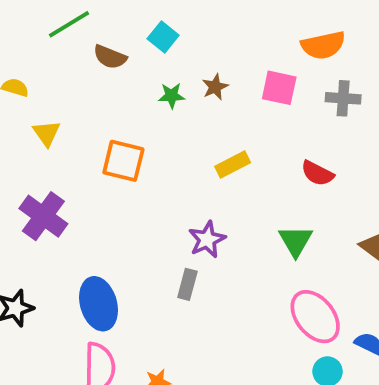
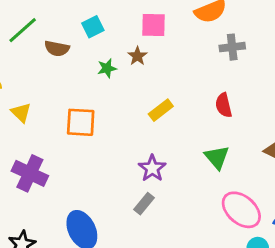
cyan square: (163, 37) -> (93, 27), turned 35
pink square: (279, 88) -> (153, 25), moved
red semicircle: (317, 173) -> (224, 105), turned 60
gray rectangle: (187, 284) -> (144, 204), turned 35

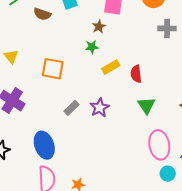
green star: (107, 68) -> (92, 47), moved
red semicircle: (224, 105) -> (136, 74), moved
gray rectangle: (144, 204) -> (72, 108), moved
pink ellipse: (241, 210) -> (159, 145), turned 32

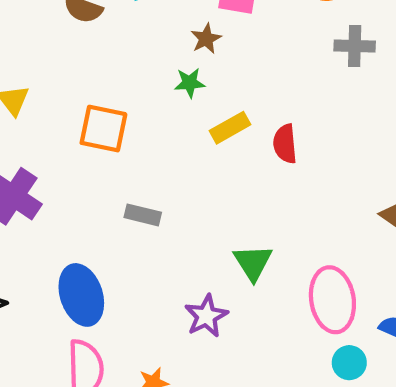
green triangle: (147, 105) -> (253, 262), moved
gray rectangle: (72, 108) -> (143, 215), turned 56
purple star: (100, 108) -> (206, 316), moved

